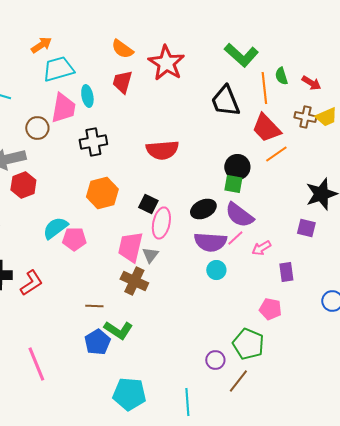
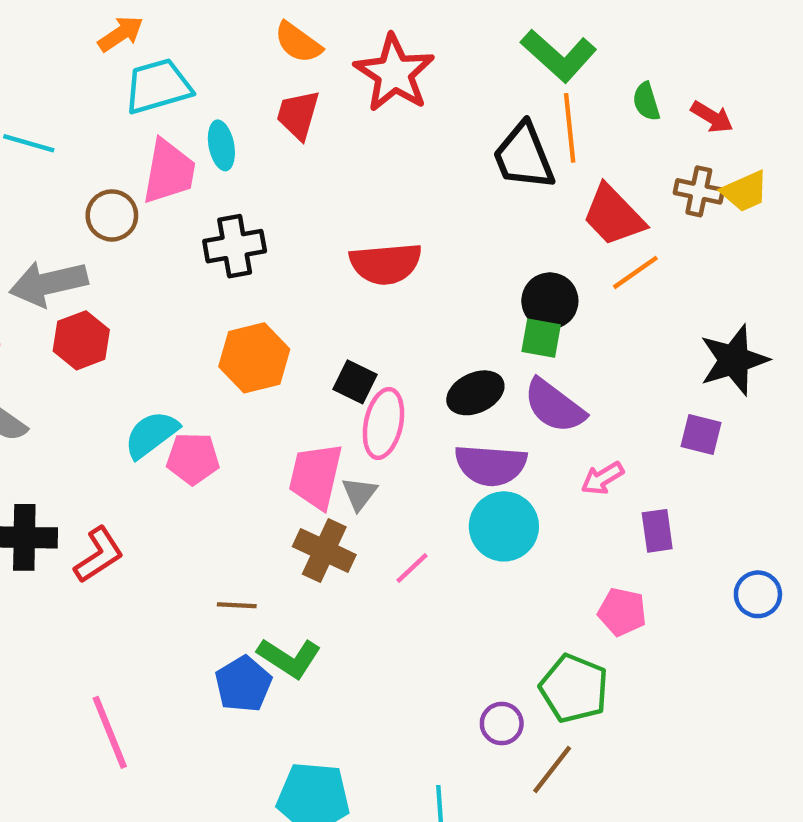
orange line: (264, 88) -> (570, 128), moved
pink line: (235, 238) -> (412, 568), moved
cyan circle: (216, 270) -> (504, 526), size x1.6

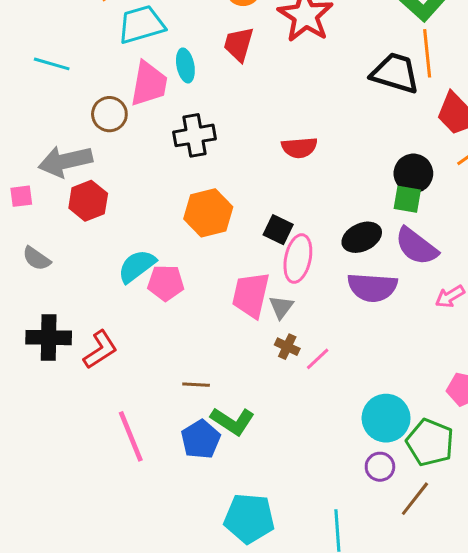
black trapezoid: (524, 156) -> (395, 73), turned 129
red semicircle: (386, 264) -> (299, 148), size x0.7
cyan circle: (504, 526) -> (386, 418), moved
brown cross: (324, 551) -> (287, 347), moved, size x0.6
pink line: (110, 732) -> (131, 436), moved

